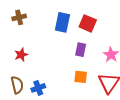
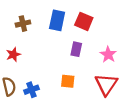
brown cross: (19, 17) -> (23, 24), moved
orange square: (81, 77) -> (68, 81), moved

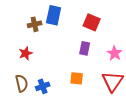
blue rectangle: (57, 20) -> (54, 15), moved

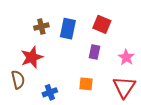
blue rectangle: (54, 15) -> (68, 29), moved
red star: (26, 53) -> (32, 57), size x1.5
brown semicircle: (22, 83) -> (18, 80), moved

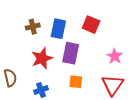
purple rectangle: (94, 52) -> (71, 53), moved, size x1.5
red star: (32, 57) -> (42, 58), moved

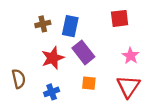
red square: (91, 25) -> (120, 18), moved, turned -30
purple rectangle: (71, 53) -> (83, 52), turned -50

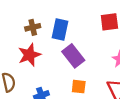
red star: (53, 58) -> (29, 55), moved

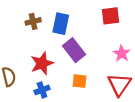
red star: (29, 55) -> (42, 63), moved

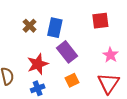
brown cross: (33, 21) -> (30, 26), turned -32
orange square: (80, 81) -> (72, 80), turned -32

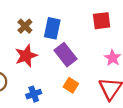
red star: (38, 64) -> (26, 56), moved
orange square: (72, 80) -> (71, 85), turned -32

